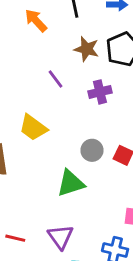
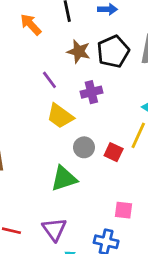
yellow trapezoid: (33, 128) -> (60, 116), moved

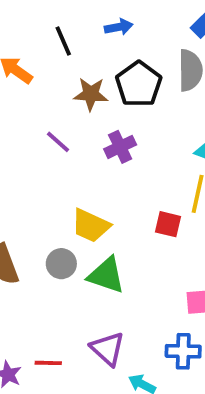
yellow trapezoid: (60, 116) -> (91, 226), moved
gray circle: (84, 147) -> (61, 264), moved
green triangle: (64, 179) -> (106, 275), turned 48

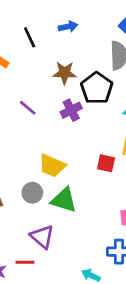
black pentagon: (139, 84) -> (97, 88), moved
brown star: (91, 94) -> (65, 73), moved
purple triangle: (108, 349) -> (42, 237), moved

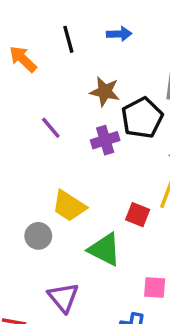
green triangle: (64, 200) -> (105, 249), moved
purple triangle: (42, 237) -> (63, 297), moved

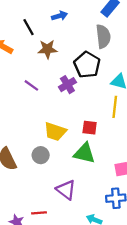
brown star: (105, 92) -> (48, 49), moved
red square: (138, 215) -> (90, 128), moved

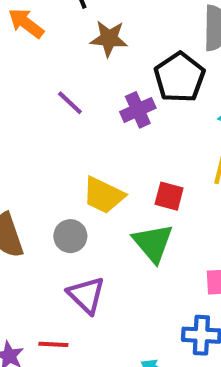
green triangle: (84, 153) -> (153, 243), turned 30
purple triangle: (66, 190) -> (86, 295), moved

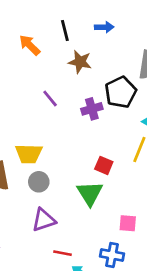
yellow trapezoid: (103, 195) -> (29, 154), moved, turned -32
purple triangle: (86, 295) -> (44, 220), turned 50
red line: (53, 344) -> (63, 253), moved

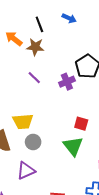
blue arrow: (104, 27) -> (69, 18), turned 32
brown star: (80, 62) -> (35, 47), moved
purple triangle: (44, 220) -> (26, 171), moved

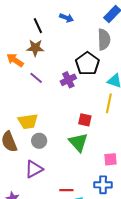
orange arrow: (14, 39) -> (15, 60), moved

